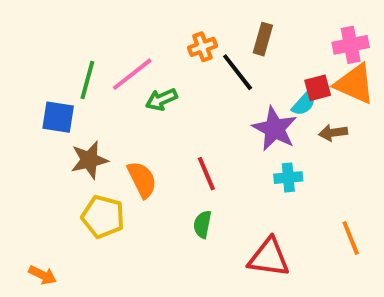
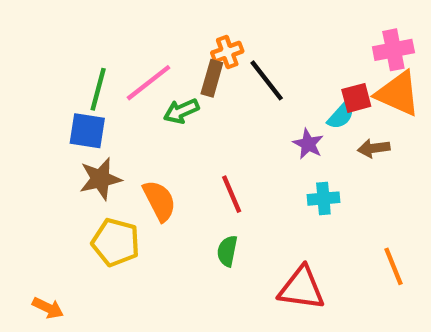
brown rectangle: (263, 39) -> (212, 78), moved
blue square: (58, 117) -> (87, 131), moved
purple star: (275, 129) -> (308, 144), size x0.6

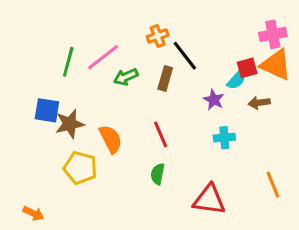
brown rectangle: (212, 78) -> (165, 78), moved
blue square: (87, 131) -> (47, 110), moved

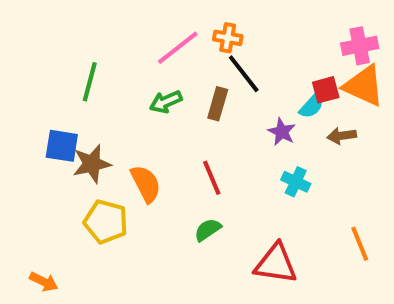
orange cross: (158, 36) -> (228, 38), moved, turned 30
pink line: (103, 57) -> (178, 48), moved
cyan cross: (224, 138) -> (296, 182), turned 30
green semicircle: (158, 174) -> (208, 230), turned 45

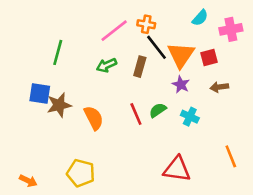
orange triangle: (364, 86) -> (181, 55), moved, turned 40
cyan semicircle: (312, 106) -> (200, 18), moved
yellow pentagon: (106, 222) -> (81, 173), moved
green semicircle: (208, 230) -> (158, 110), moved

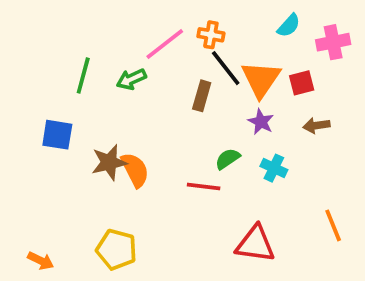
green arrow: (106, 65) -> (131, 79), moved
brown star: (59, 105) -> (109, 162), moved
red line: (136, 114) -> (204, 187), moved, turned -60

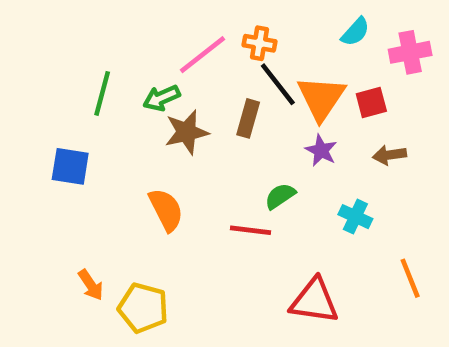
brown star: (109, 162) -> (187, 132), moved
cyan cross: (274, 168) -> (355, 217), moved
orange arrow: (41, 261) -> (91, 285), moved, turned 30

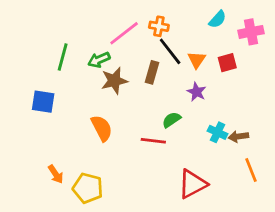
orange triangle: (321, 98) -> (197, 60), size x0.6
brown arrow: (390, 155) -> (238, 137), moved
red triangle: (314, 301) -> (192, 184), turned -36

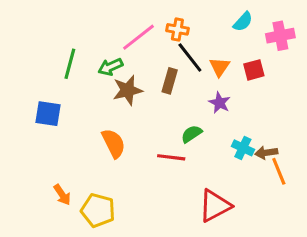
orange line: (251, 170) -> (279, 171), moved

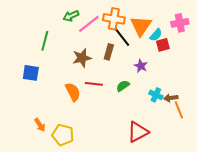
cyan semicircle: (243, 22) -> (156, 35), moved
orange cross: (177, 29) -> (114, 19), size x1.5
green arrow: (110, 67) -> (71, 16), moved
orange triangle: (220, 67) -> (141, 26), moved, size x1.6
red line: (171, 157) -> (94, 84), moved

